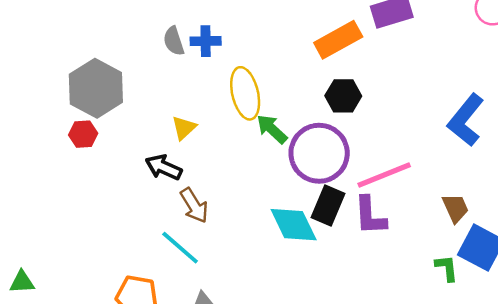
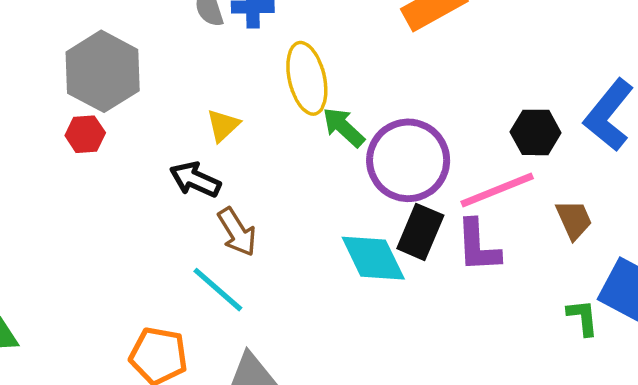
black hexagon: (343, 96) -> (536, 132), moved
brown trapezoid: (456, 208) -> (574, 220), moved

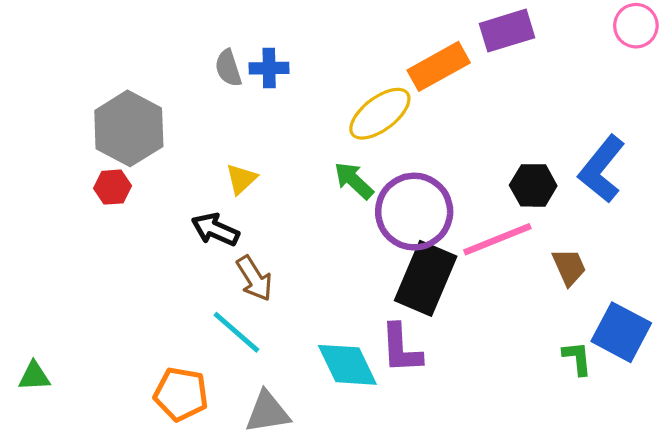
yellow ellipse: (307, 78) -> (380, 114), moved, turned 66
black rectangle: (420, 232) -> (426, 278), size x1.4
purple L-shape: (478, 246) -> (401, 349), moved
cyan diamond: (373, 258) -> (347, 365), moved

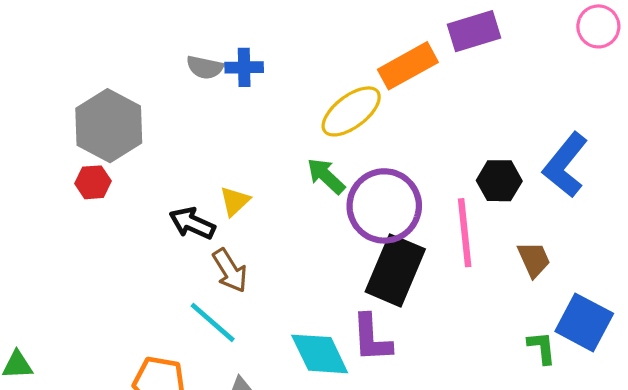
gray semicircle: (228, 68) -> (205, 67), turned -60
yellow triangle: (241, 179) -> (235, 201), moved
pink line: (497, 239) -> (465, 233), turned -74

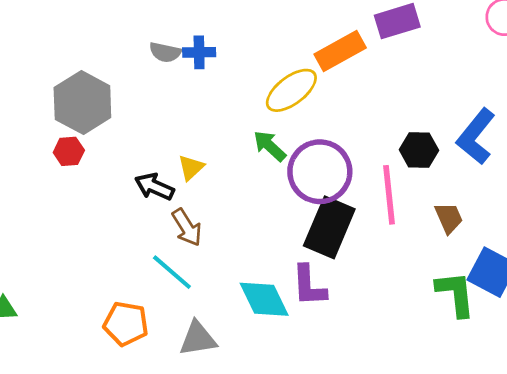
green L-shape: (542, 348) -> (456, 294), size x1.6

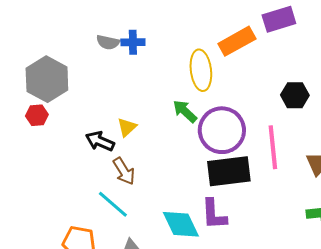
yellow ellipse: (291, 90) -> (201, 70), turned -60
black hexagon: (419, 150) -> (295, 95), moved
black rectangle: (329, 227) -> (229, 171), turned 60

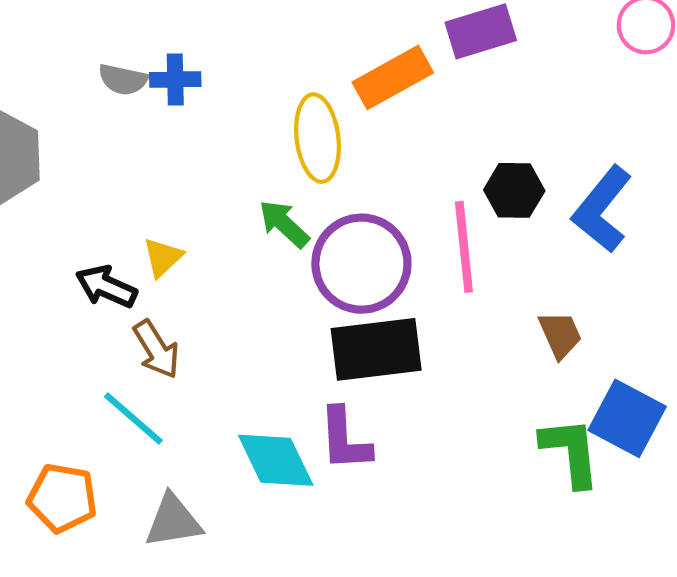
pink line: (273, 147) -> (464, 247), moved

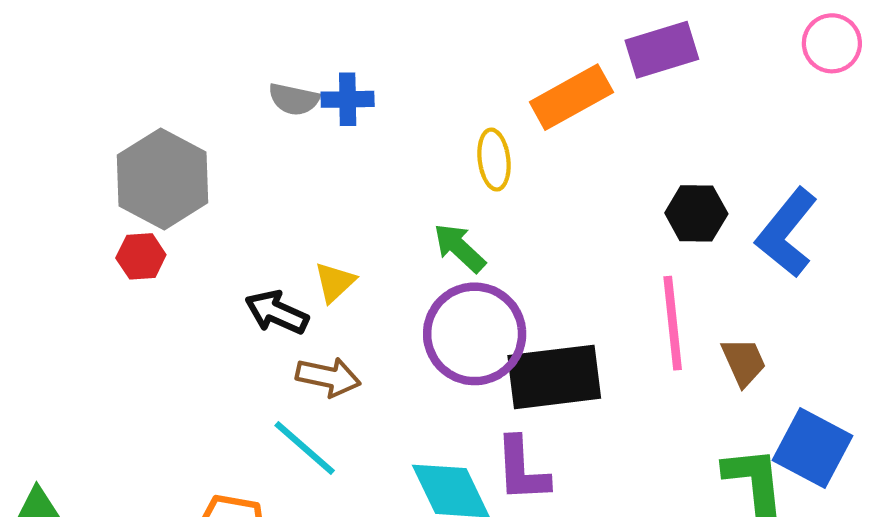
yellow ellipse: (318, 138) -> (494, 160), size x0.7
pink line: (464, 247) -> (673, 323), moved
purple circle: (361, 264) -> (475, 334), moved
brown arrow: (156, 349) -> (328, 377), turned -46

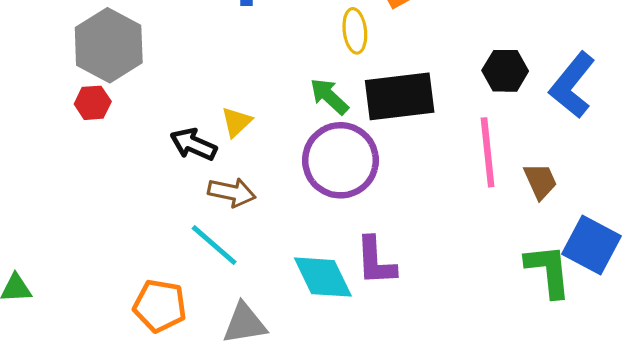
black rectangle: (554, 377) -> (400, 96), moved

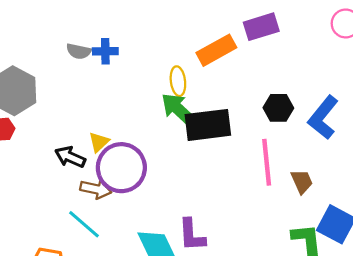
green arrow: (329, 96) -> (179, 110), moved, size x1.4
purple circle: (340, 160) -> (121, 168), moved

